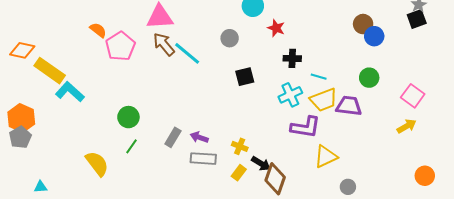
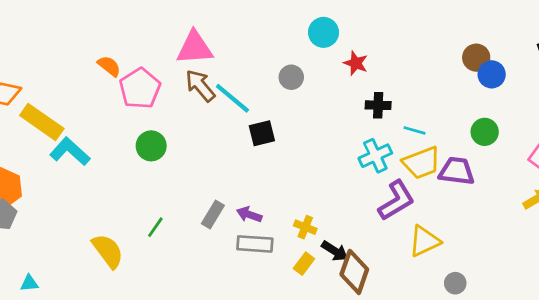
black square: (245, 77) -> (262, 133), moved
green circle: (128, 117) -> (151, 146), moved
purple L-shape: (305, 127) -> (396, 201), turned -40

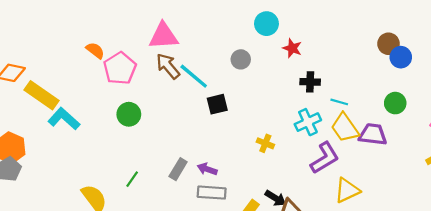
yellow trapezoid: (422, 163) -> (345, 128), turned 76
yellow cross: (305, 227) -> (265, 143), moved

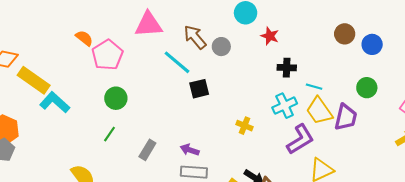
brown circle: (388, 44) -> (345, 34), moved
brown arrow: (168, 66) -> (195, 37), moved
purple trapezoid: (373, 134) -> (346, 117), turned 96
gray rectangle: (178, 169) -> (147, 150), moved
green line: (132, 179) -> (110, 134), moved

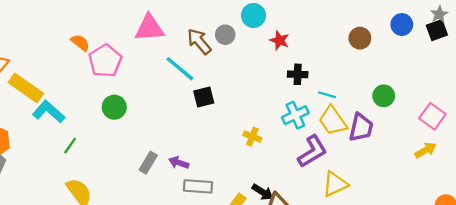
blue circle: (372, 44) -> (402, 25), moved
gray circle: (221, 47) -> (225, 35), moved
green line: (110, 134) -> (70, 146), moved
purple arrow: (190, 150) -> (179, 163), moved

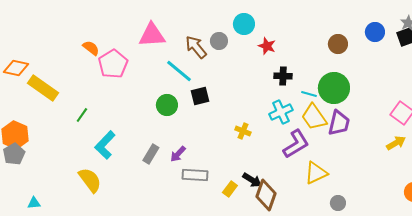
green circle: (384, 96) -> (334, 88), moved, size x1.6
green circle: (114, 107) -> (167, 105), moved
cyan L-shape: (49, 112) -> (105, 145), moved, turned -88
green line: (70, 146) -> (82, 115), moved
purple arrow: (179, 163) -> (178, 154), turned -66

